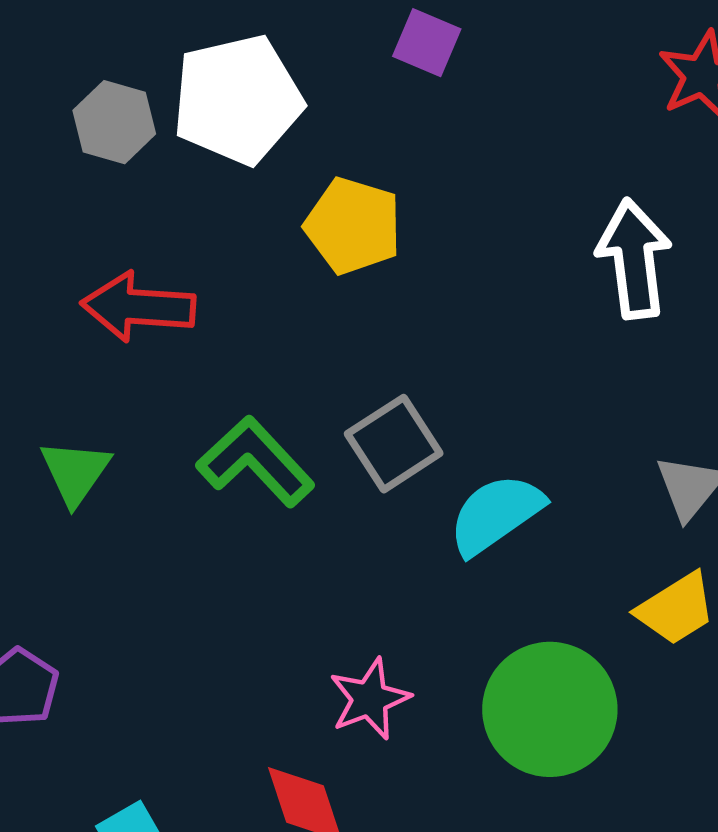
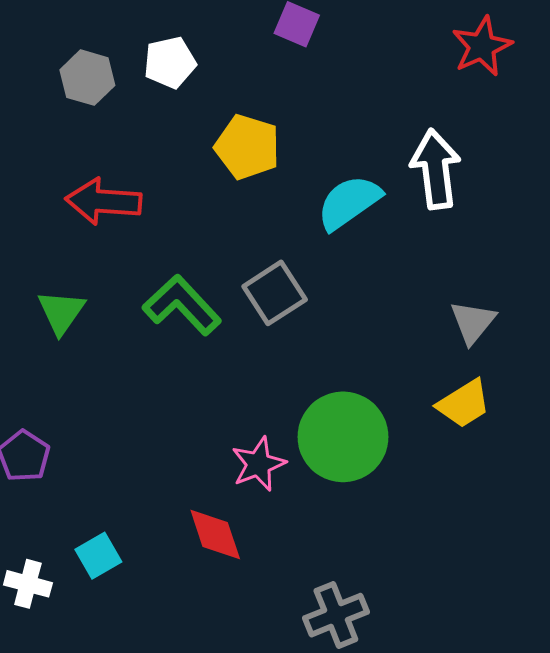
white pentagon: (237, 100) -> (170, 62), size x0.6
cyan semicircle: (496, 514) -> (349, 202), moved
green circle: (550, 709) -> (343, 437), moved

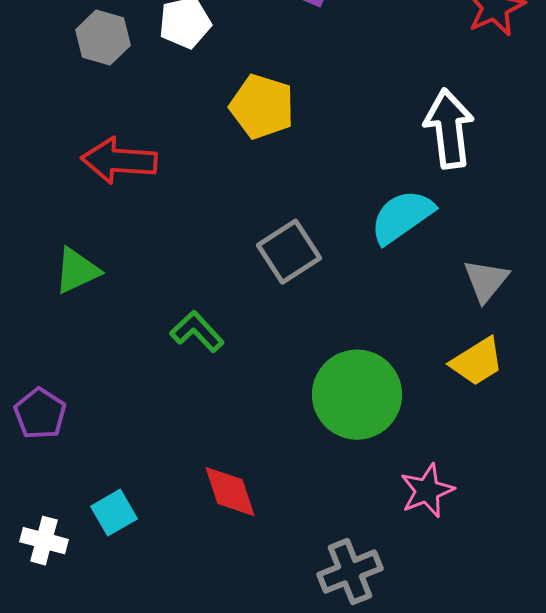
cyan semicircle: (349, 202) -> (402, 217), moved
green L-shape: (182, 305) -> (197, 332), moved, size x0.7
green triangle: (61, 312) -> (77, 271), turned 30
pink star: (258, 464) -> (427, 491), moved

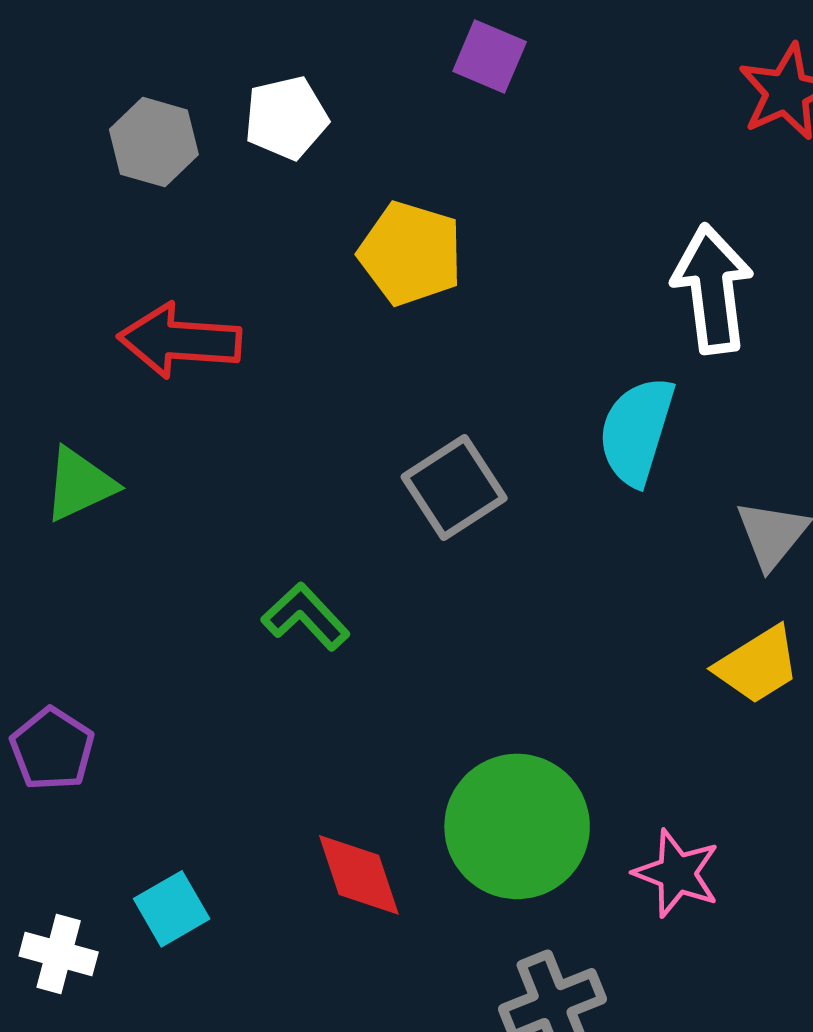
cyan semicircle: (402, 217) -> (636, 431), turned -38
green triangle: (77, 271) -> (80, 484), moved
green circle: (357, 395) -> (517, 826), moved
pink star: (427, 491) -> (677, 873), turned -30

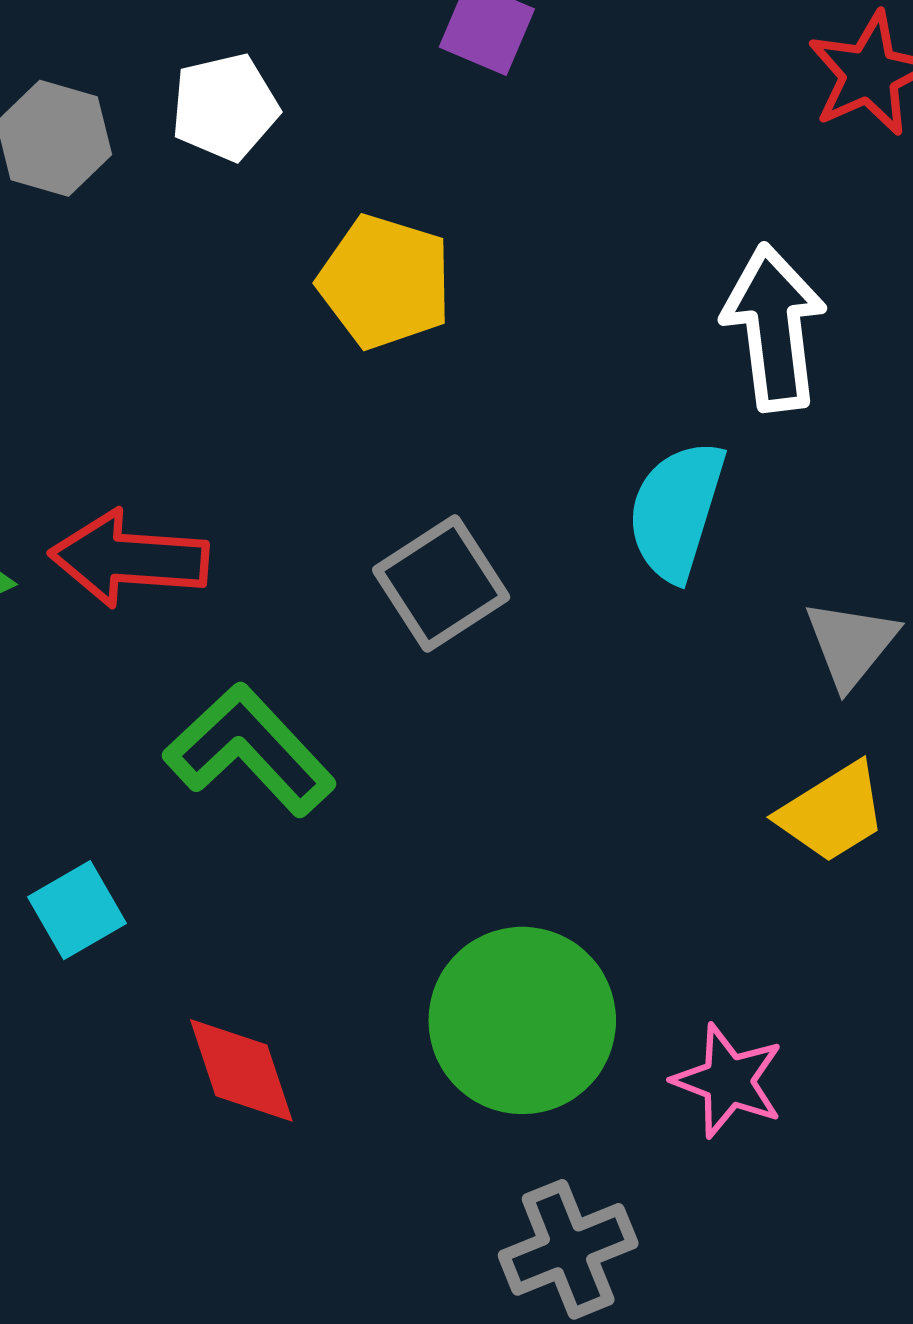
red arrow: (180, 341) -> (129, 559), moved
green L-shape: (306, 617) -> (250, 750), size x1.5
red diamond: (359, 875) -> (241, 1070), moved
cyan square: (172, 909) -> (77, 910), moved

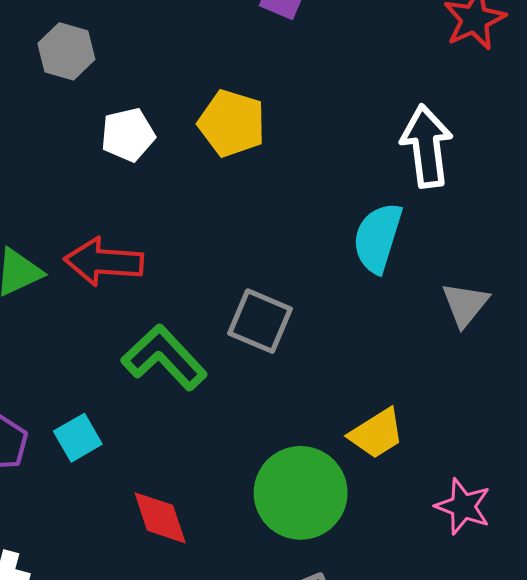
white pentagon: (225, 107) -> (128, 135), moved
gray square: (441, 584) -> (260, 321), moved, turned -34
yellow trapezoid: (832, 812) -> (377, 434), moved
pink star: (728, 1081) -> (463, 506), moved

